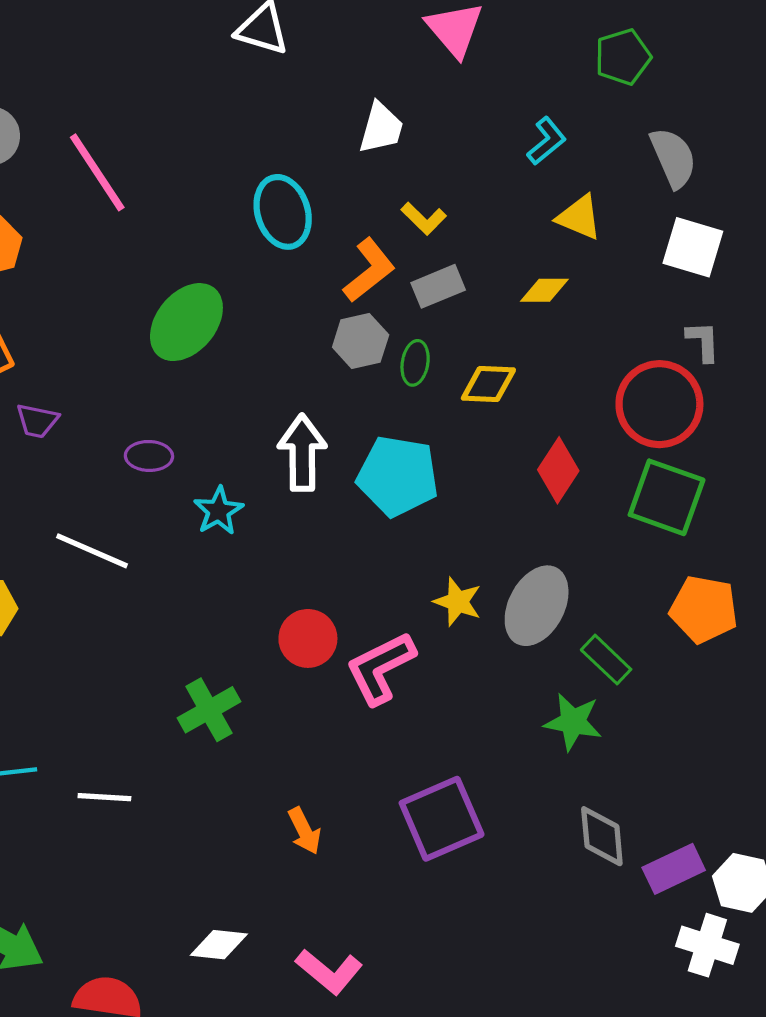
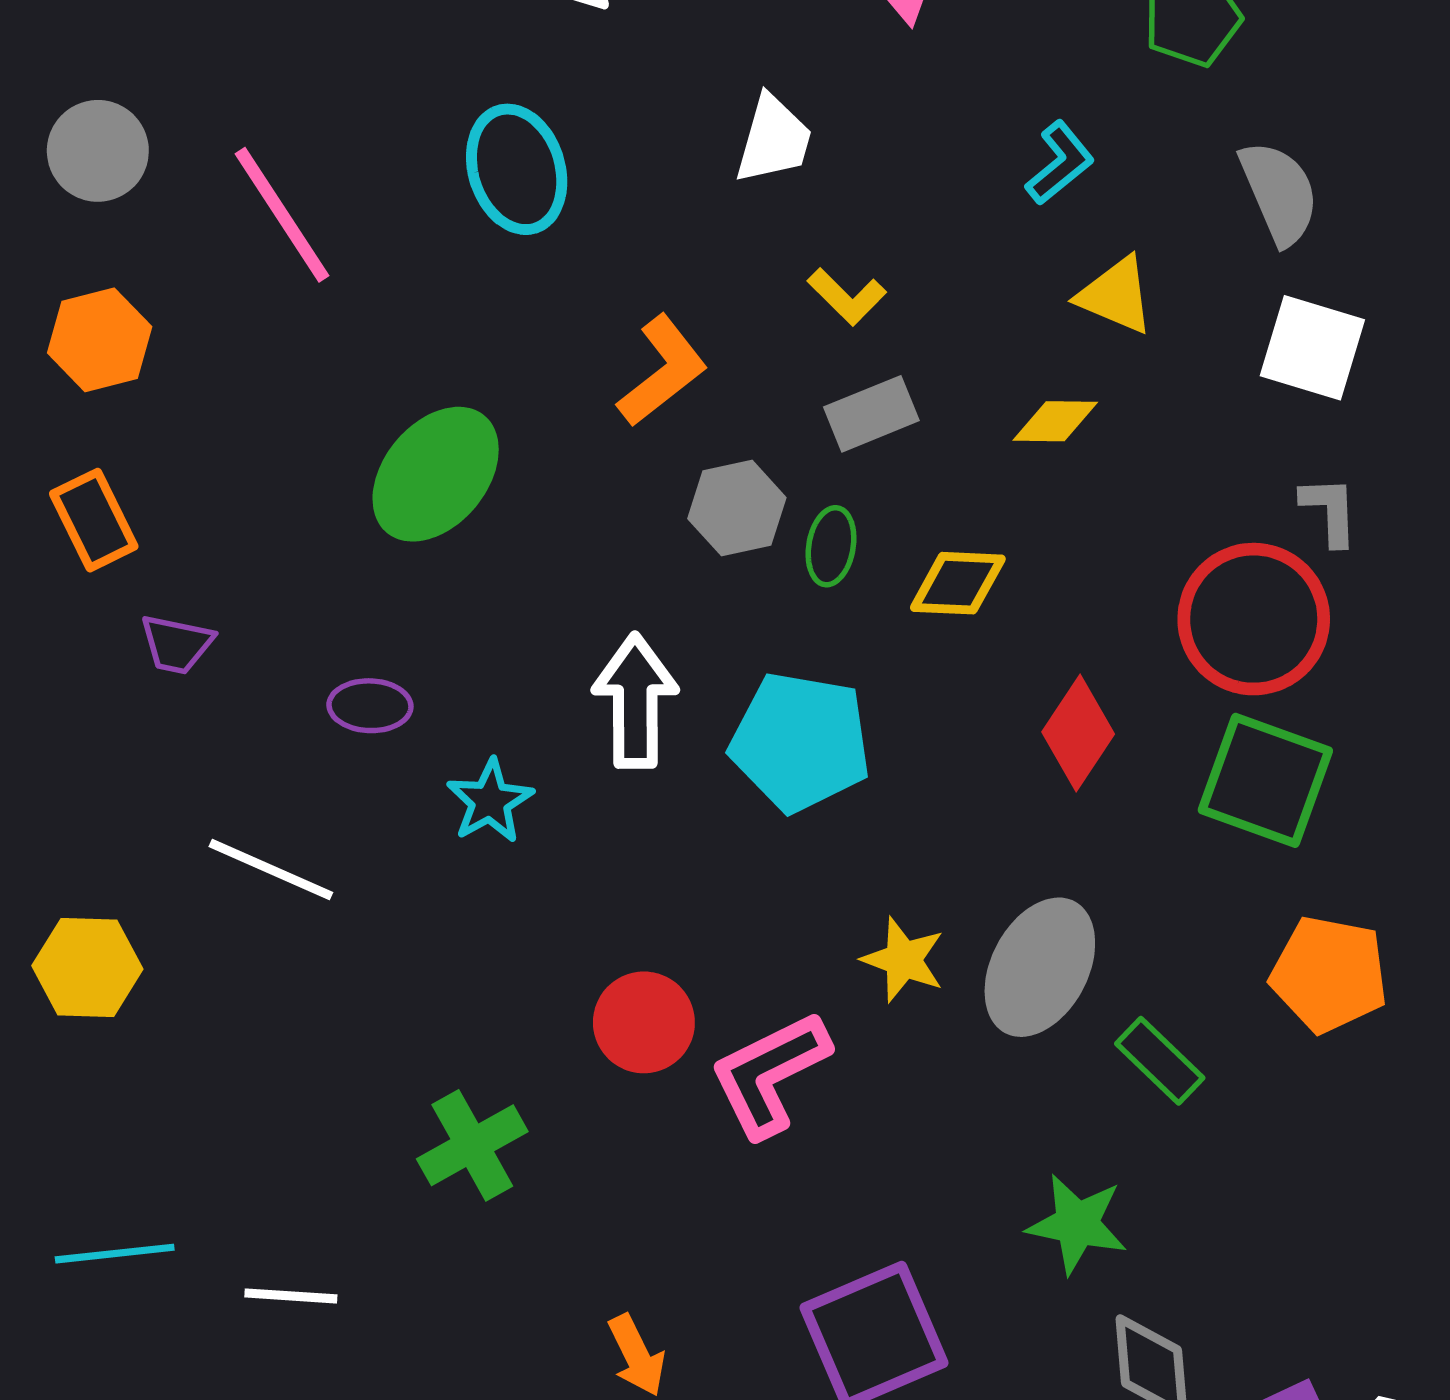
cyan ellipse: (283, 212) -> (517, 169), moved
orange L-shape: (369, 270) -> (662, 371), moved
green star: (573, 722) -> (1077, 1224), moved

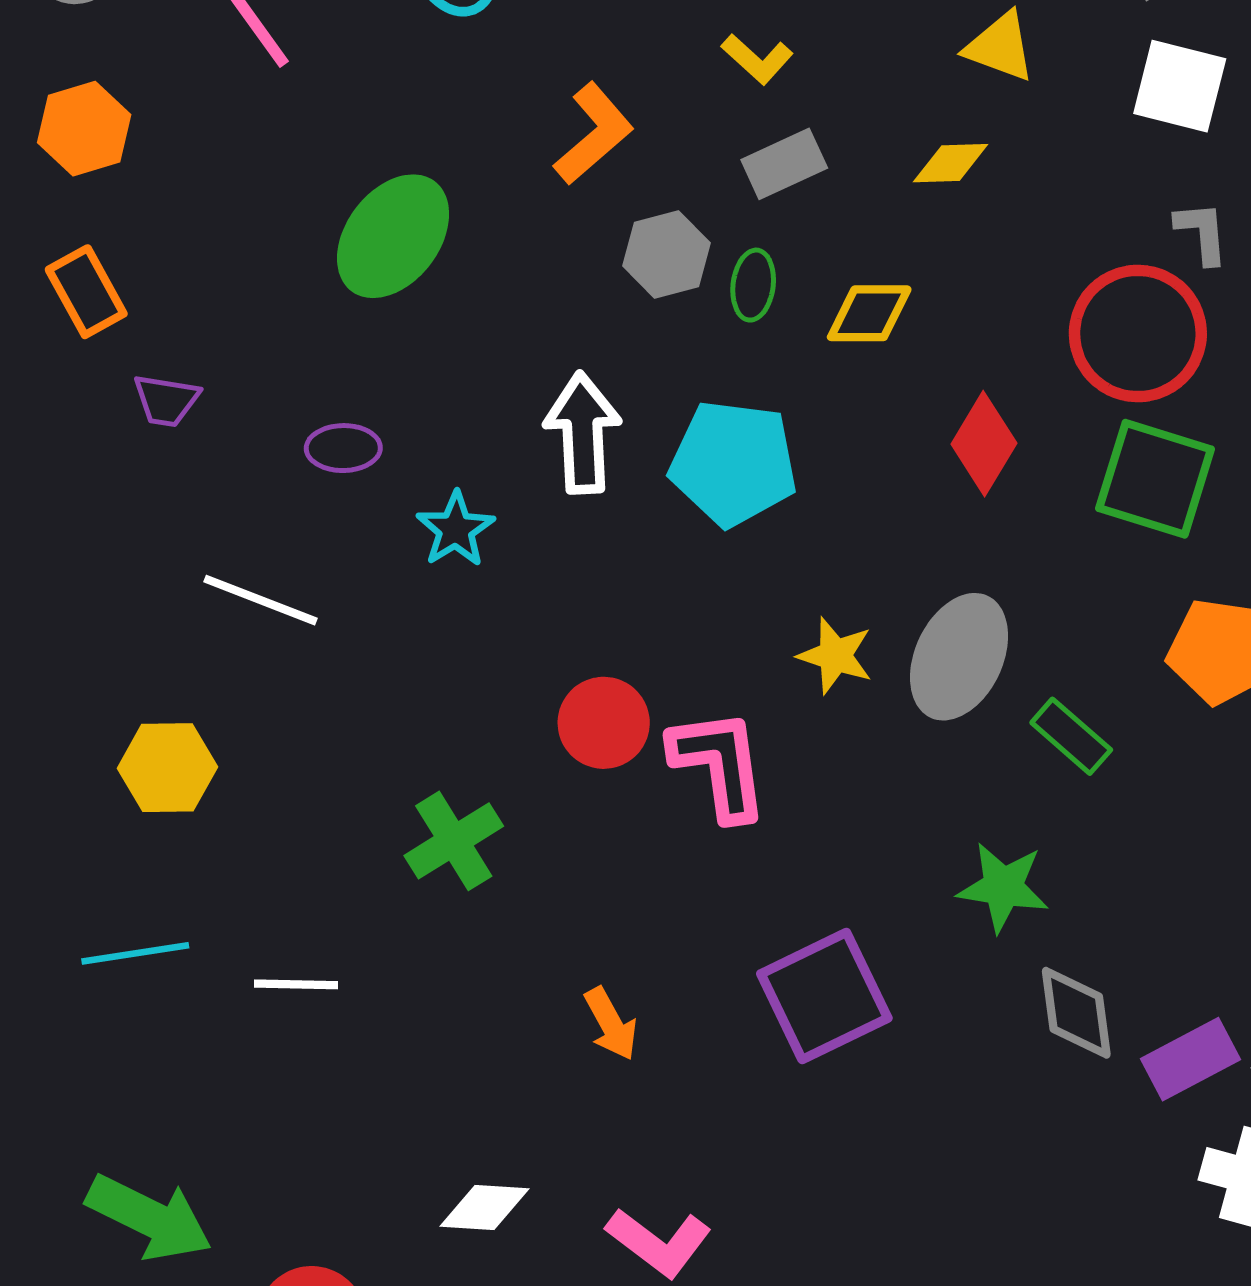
yellow hexagon: (87, 967) -> (167, 768), moved
pink L-shape: (769, 1074) -> (719, 764), turned 111

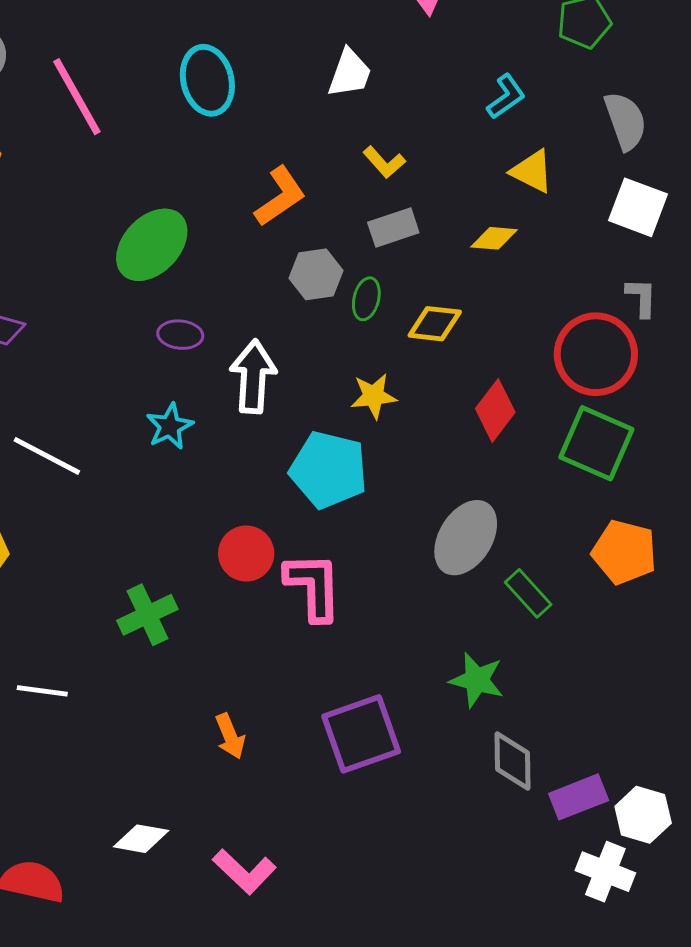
purple ellipse: (343, 448) -> (180, 335), moved
cyan pentagon: (733, 463) -> (329, 470), moved
yellow star: (835, 656) -> (374, 396), moved, turned -30

